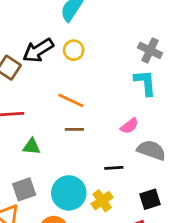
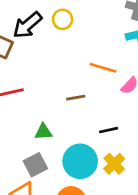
orange line: (71, 100) -> (103, 68), moved
green triangle: (32, 147) -> (43, 132), moved
black line: (114, 168) -> (109, 130), moved

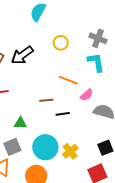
yellow circle: (63, 19) -> (61, 43), moved
black arrow: (27, 25) -> (22, 55), moved
black line: (109, 130) -> (63, 114), moved

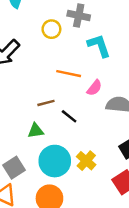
gray cross: (98, 38) -> (79, 16), moved
black line: (63, 114) -> (69, 116), turned 56
green triangle: (20, 123) -> (36, 131), moved

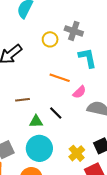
brown line: (46, 103) -> (22, 100), moved
green triangle: (36, 131) -> (36, 121), moved
yellow cross: (86, 161) -> (77, 153), moved

